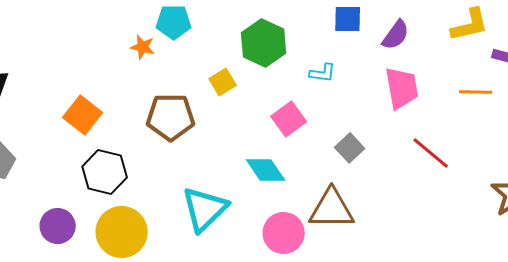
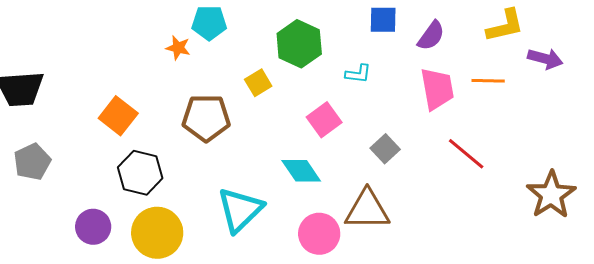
orange line: (476, 92) -> (488, 81), moved

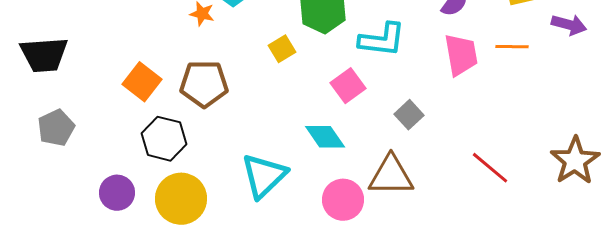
cyan L-shape: (358, 74) -> (382, 40), size x1.8
brown pentagon: (206, 118) -> (204, 84), moved
red line: (466, 154) -> (490, 168), moved

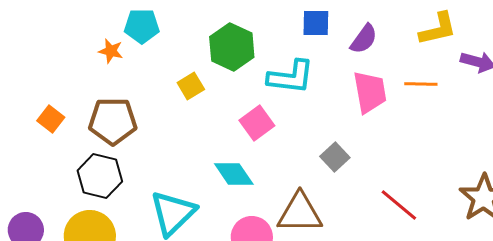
orange square: (142, 82) -> (51, 119), size x0.7
gray square: (409, 115) -> (335, 157), moved
black hexagon: (164, 139) -> (100, 176), moved

